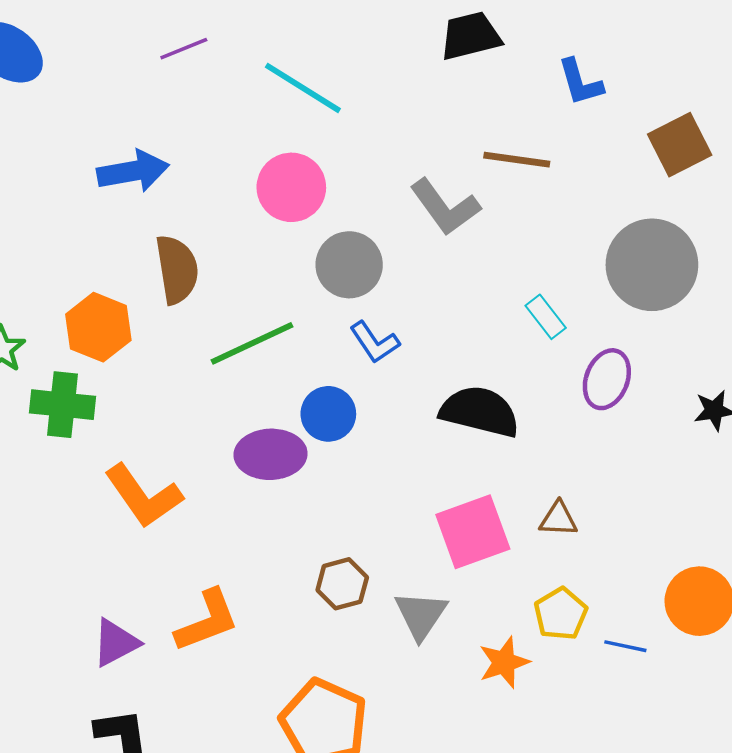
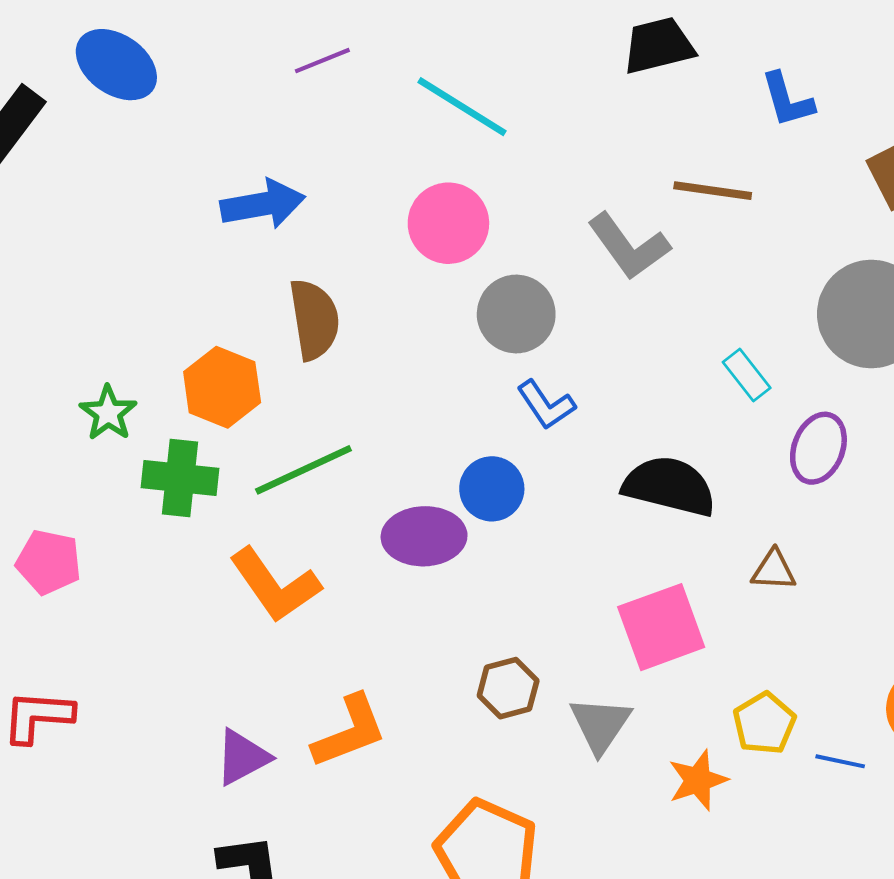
green line: (252, 343) -> (303, 470), moved
brown triangle: (558, 519) -> (774, 570), moved

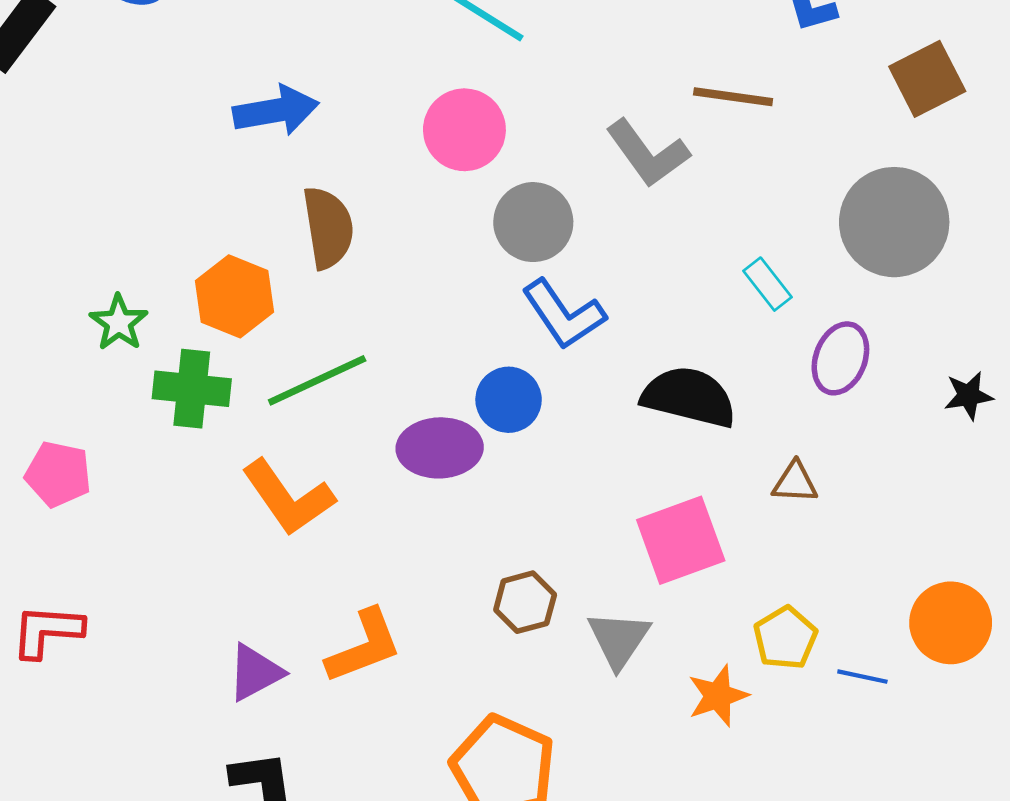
blue L-shape: (546, 405) -> (564, 314), size x1.4

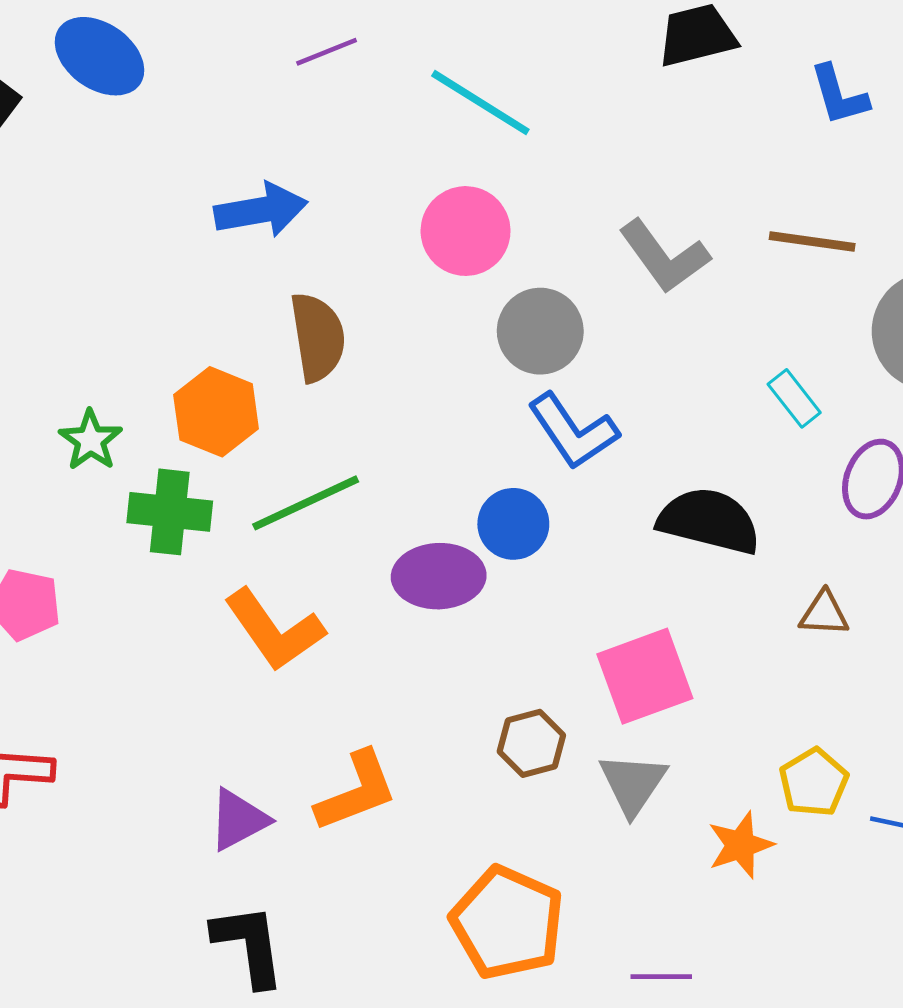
brown line: (733, 97) -> (812, 241), moved
pink square: (681, 540) -> (645, 676), moved

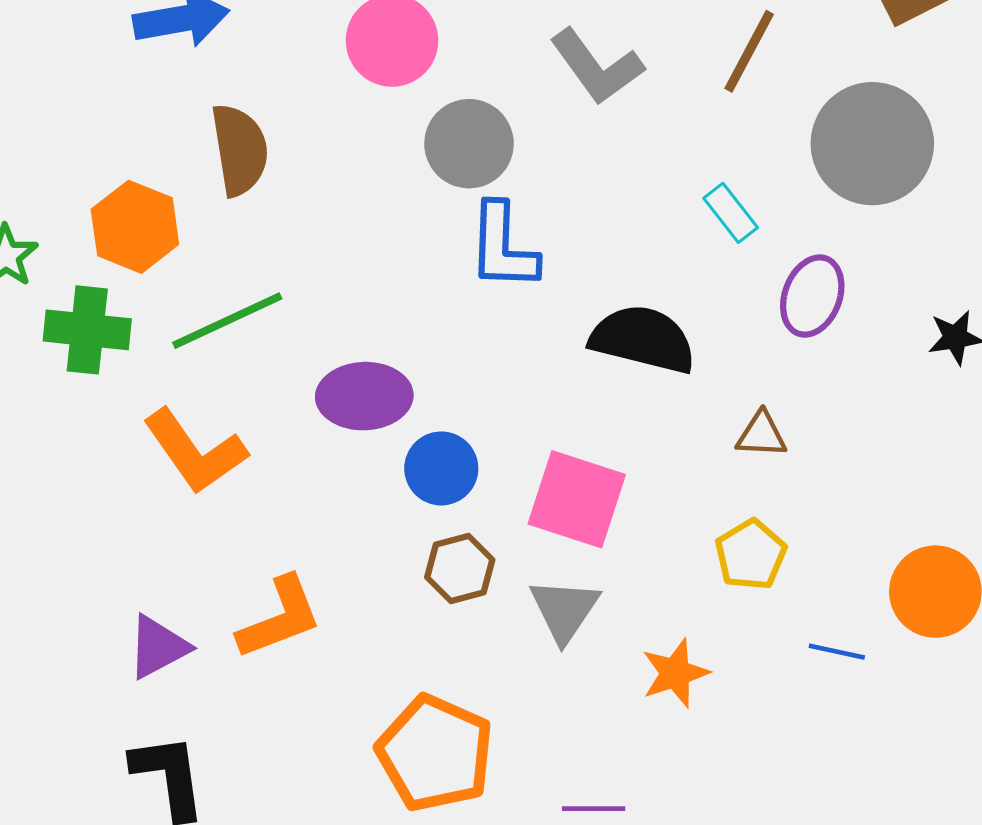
brown line: (812, 241) -> (749, 51), turned -70
blue L-shape: (573, 431) -> (503, 247), turned 36
blue circle: (513, 524) -> (441, 468), moved
pink square: (645, 676) -> (577, 499), turned 38
yellow pentagon: (814, 782) -> (751, 555), moved

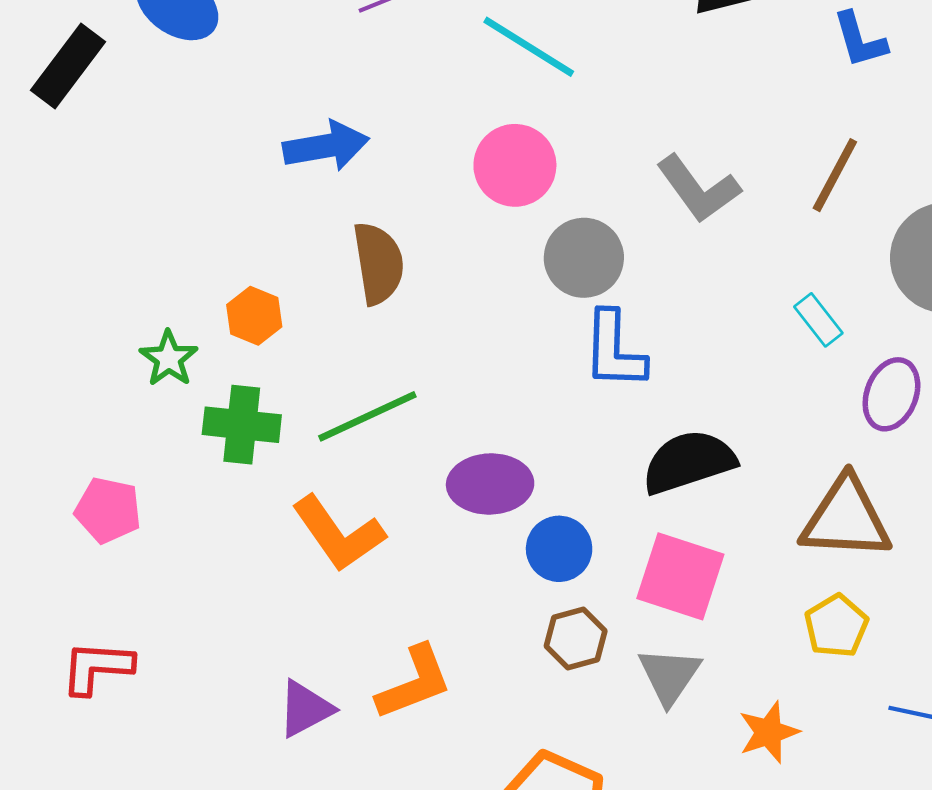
orange hexagon: (135, 227) -> (254, 316), moved, size x0.7
black semicircle: (643, 339) -> (689, 462), moved, turned -32
brown triangle: (761, 435) -> (846, 518), size x2.0

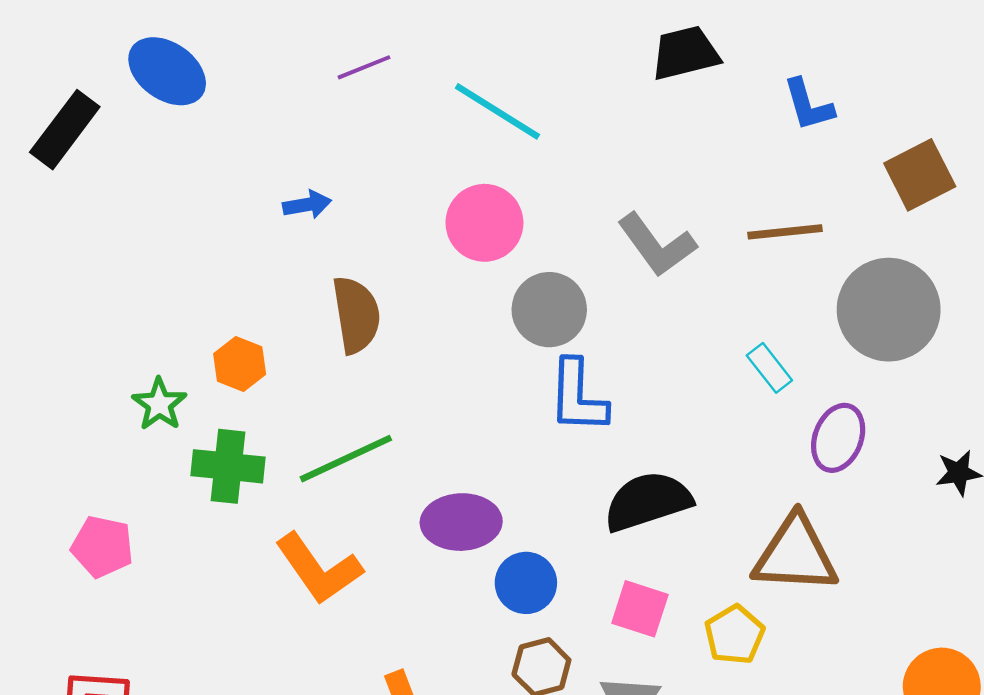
blue arrow: (326, 146) -> (307, 205), size x0.6
brown line: (835, 175) -> (785, 232), turned 56
pink square: (680, 576) -> (640, 609), size x0.7
yellow pentagon: (836, 626) -> (734, 635), moved

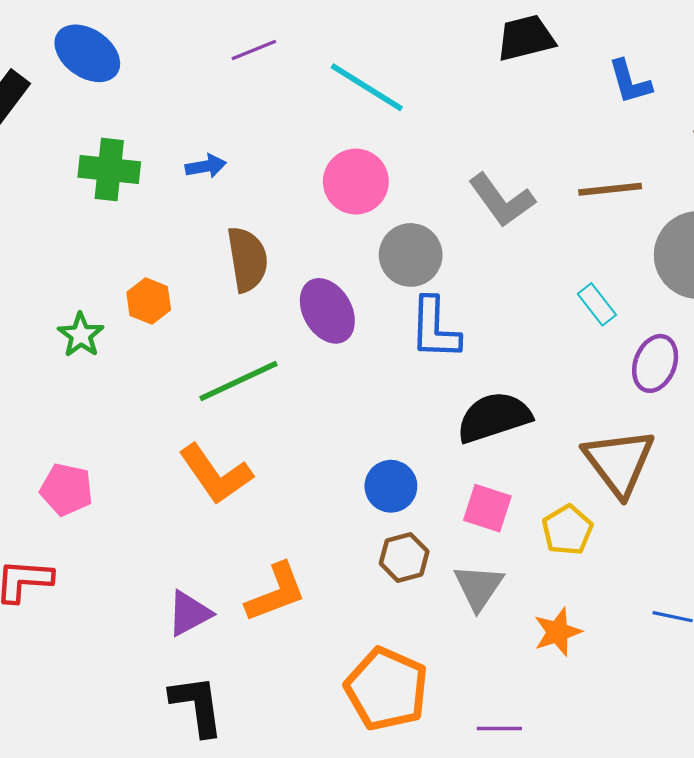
green cross: (228, 466) -> (109, 169), moved
purple ellipse: (461, 522) -> (327, 311), moved, turned 62
pink pentagon: (102, 547) -> (67, 490), moved
brown triangle: (795, 554) -> (619, 462), turned 50

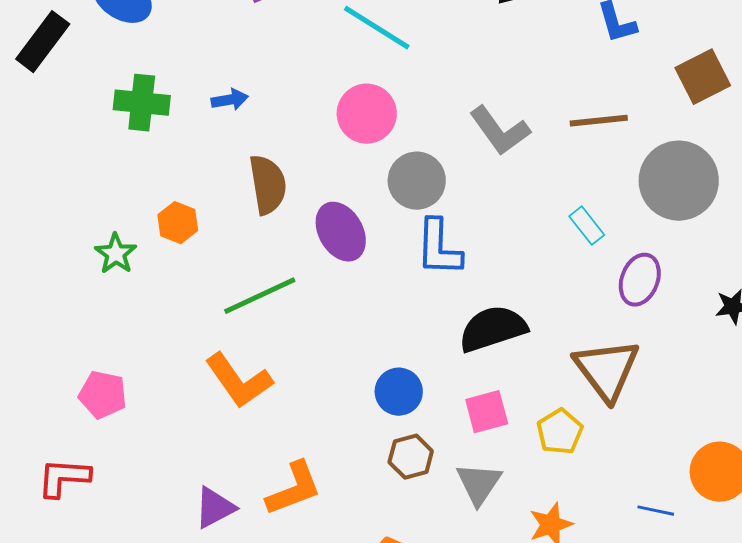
pink square: (487, 508) -> (487, 412), turned -33

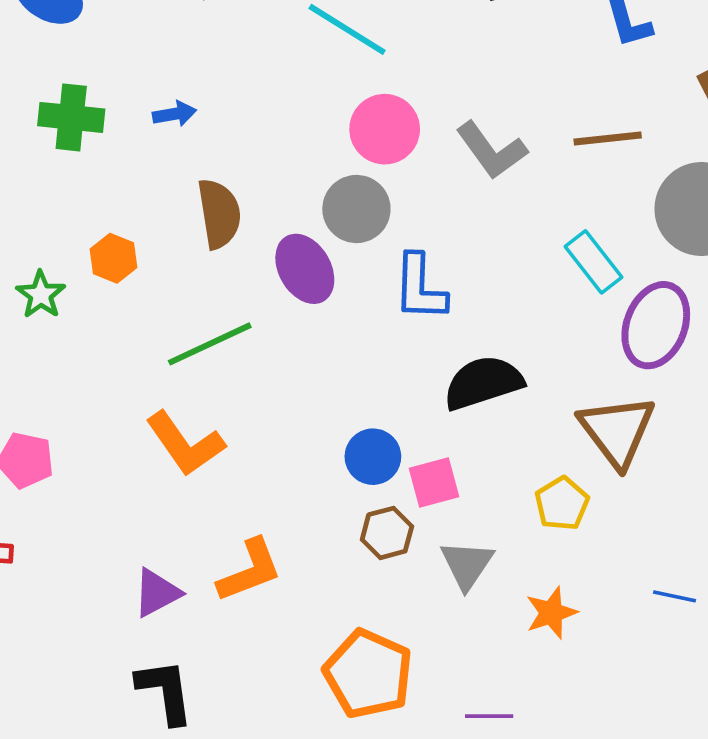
pink circle: (367, 114) -> (385, 129), moved
gray circle: (417, 181) -> (356, 209), moved
cyan rectangle: (587, 226) -> (594, 262), size x1.4
purple ellipse: (640, 280) -> (656, 325), size x1.4
pink square: (487, 412) -> (434, 482), moved

